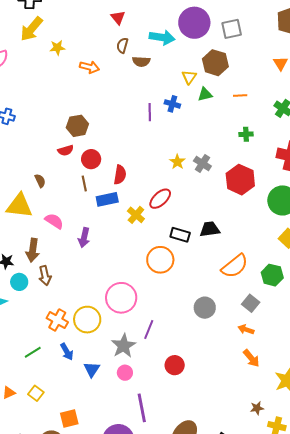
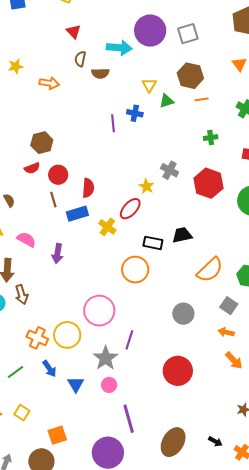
brown hexagon: (215, 63) -> (190, 76), moved
yellow star: (177, 162) -> (146, 186), moved
red circle: (175, 365) -> (178, 371), moved, size x1.5

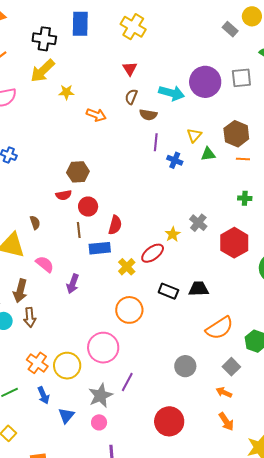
gray square: (188, 34) -> (241, 78), moved
purple line: (113, 123) -> (156, 142), moved
orange circle: (135, 270) -> (129, 310), moved

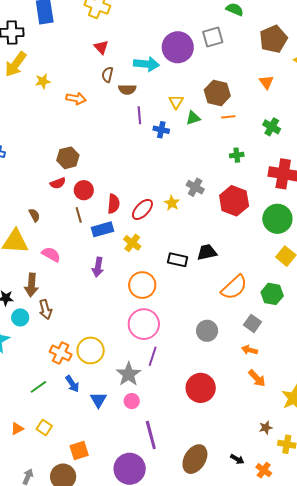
red ellipse: (153, 253) -> (142, 209), moved
purple arrow: (73, 284) -> (98, 267), moved
pink circle: (103, 348) -> (144, 324), moved

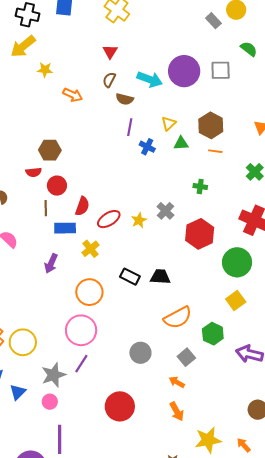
green cross: (237, 155) -> (200, 186), moved

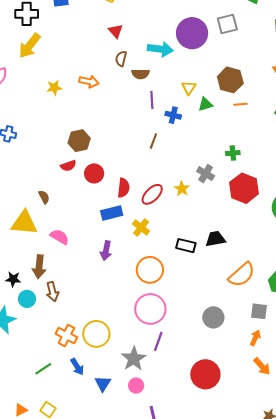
yellow star: (45, 70) -> (54, 88), moved
green cross: (200, 186) -> (233, 153), moved
brown line: (46, 208) -> (153, 141), moved, turned 35
gray square: (186, 357) -> (259, 311), turned -30
orange arrow: (177, 382) -> (255, 338), turned 98

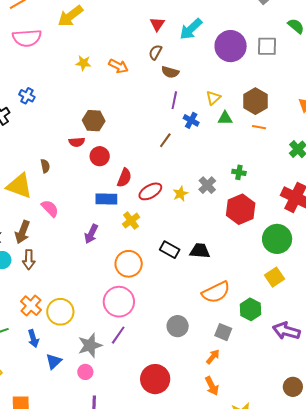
cyan arrow: (160, 49) -> (191, 29), moved, turned 115

